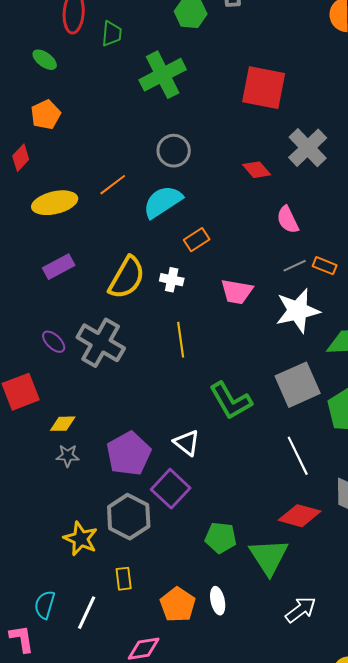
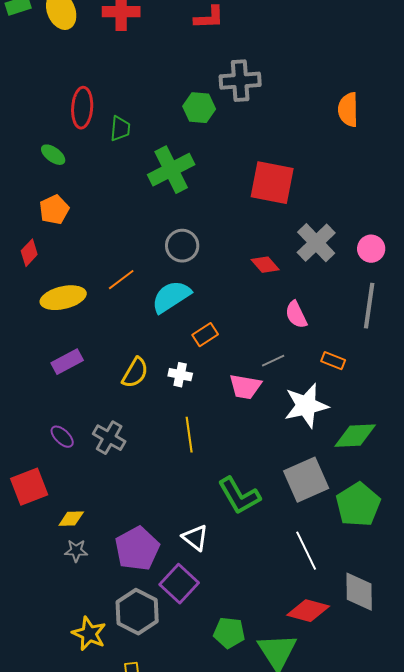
gray line: (295, 266) -> (273, 361), moved
yellow semicircle: (127, 278) -> (135, 373), size x0.7
gray cross: (101, 343) -> (109, 438), size x0.7

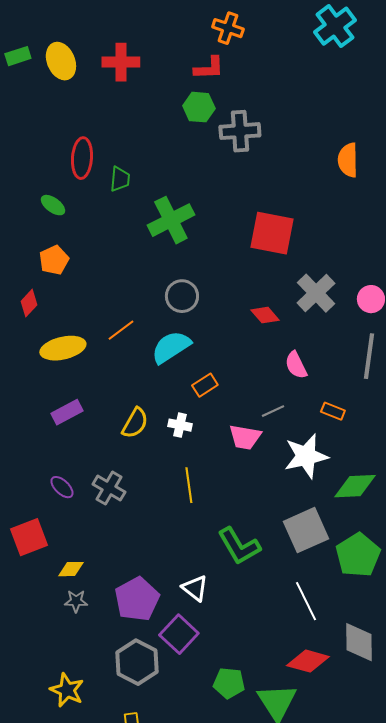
green hexagon: (199, 108) -> (199, 107), moved
yellow star: (89, 634) -> (67, 690), moved

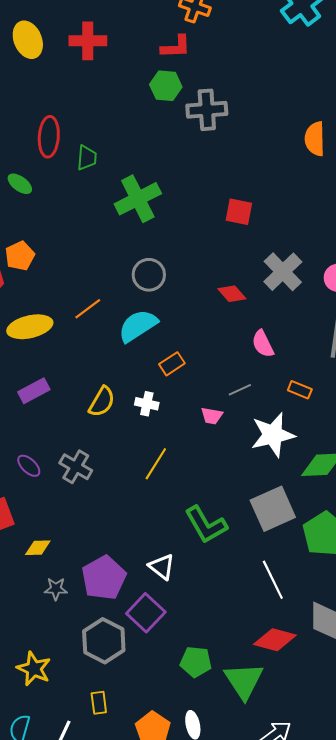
red square: (272, 233) -> (239, 212), size x0.6
orange pentagon: (54, 260) -> (20, 256), moved
pink trapezoid: (245, 437) -> (212, 416), size x0.7
yellow line: (189, 485) -> (156, 464), turned 40
gray star: (76, 601) -> (56, 589), moved

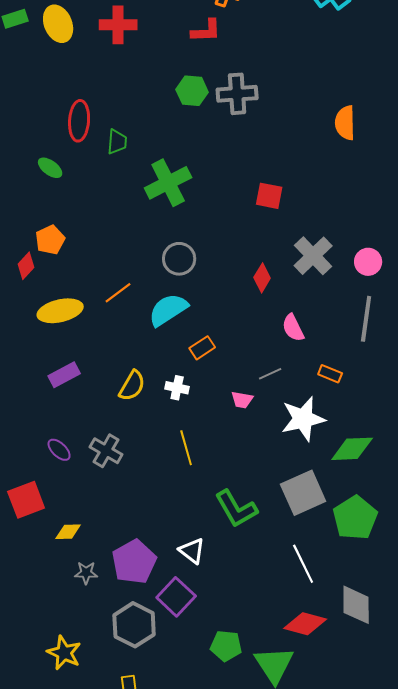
green hexagon: (166, 86) -> (192, 91), moved
red diamond: (232, 294) -> (262, 278), turned 72
yellow line: (156, 464) -> (186, 448), turned -48

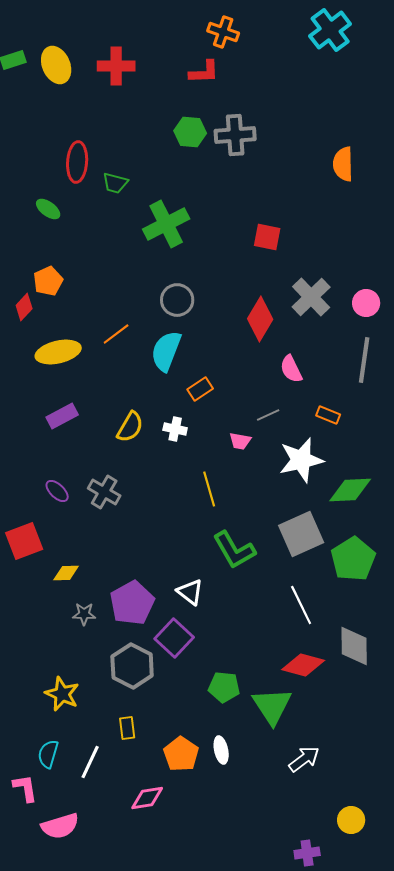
green trapezoid: (117, 142) -> (115, 183), turned 100
red diamond: (262, 278) -> (260, 319), size x1.5
cyan semicircle: (168, 310) -> (166, 351), turned -36
yellow line: (186, 448) -> (209, 489), moved

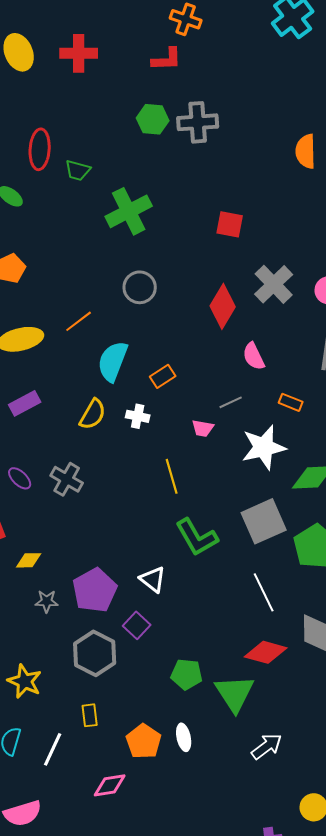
cyan semicircle: (166, 351) -> (113, 361), moved
purple square: (174, 638) -> (137, 625), size x0.7

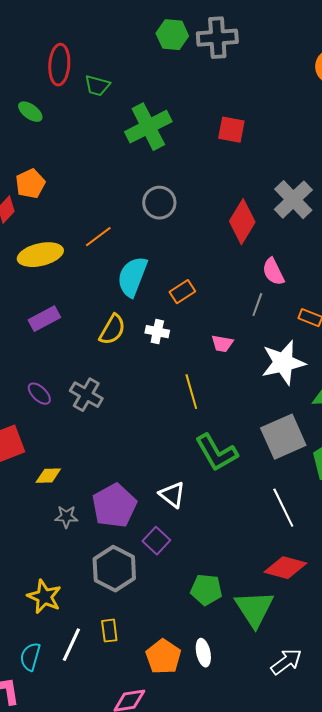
red square: (230, 224) -> (231, 130), moved
gray line: (231, 402) -> (257, 305), moved, turned -45
white line: (53, 749) -> (71, 645), moved

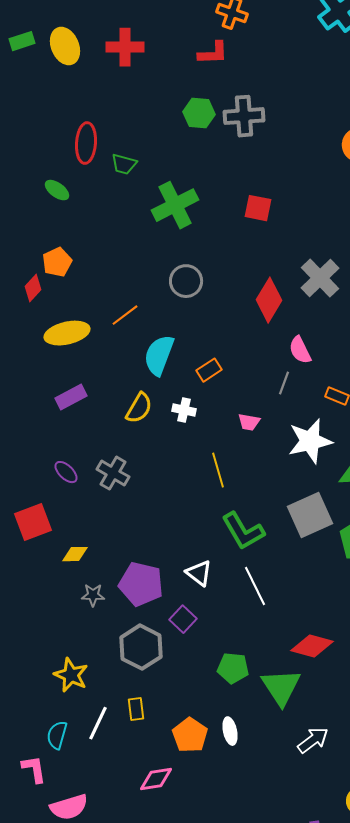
purple pentagon: (114, 506) -> (141, 584), turned -30
white line: (283, 508) -> (255, 586), moved

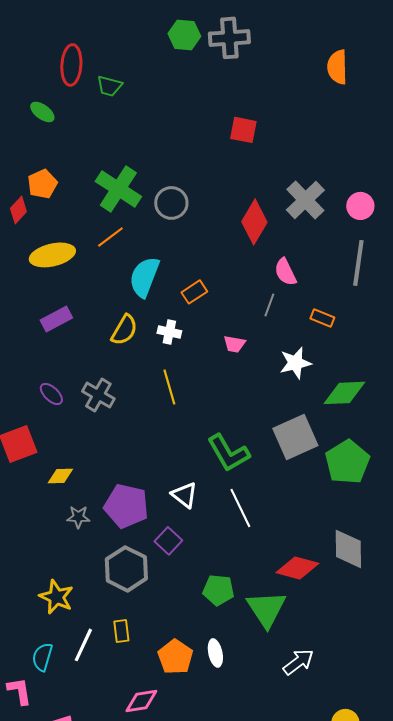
green cross: (175, 205) -> (118, 189), moved, turned -30
white star: (310, 441) -> (295, 363), size x0.7
yellow line: (218, 470) -> (169, 387), moved

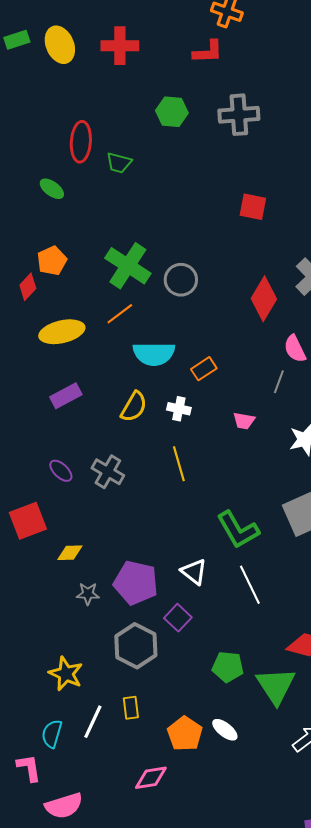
green hexagon: (184, 35) -> (172, 112), moved
cyan semicircle: (144, 277) -> (154, 354), turned -111
white ellipse: (215, 653) -> (225, 730), turned -40

